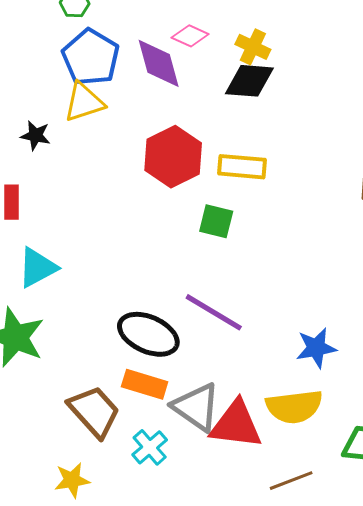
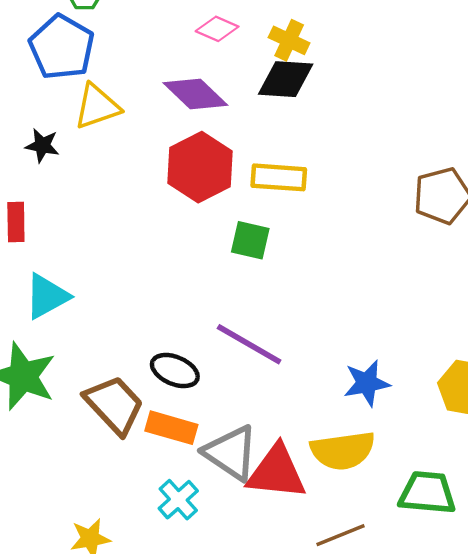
blue pentagon: (91, 57) -> (62, 47), moved
purple diamond: (159, 63) -> (195, 94), moved, turned -30
black ellipse: (148, 334) -> (175, 371), size x0.7
brown trapezoid: (94, 411) -> (114, 405), moved

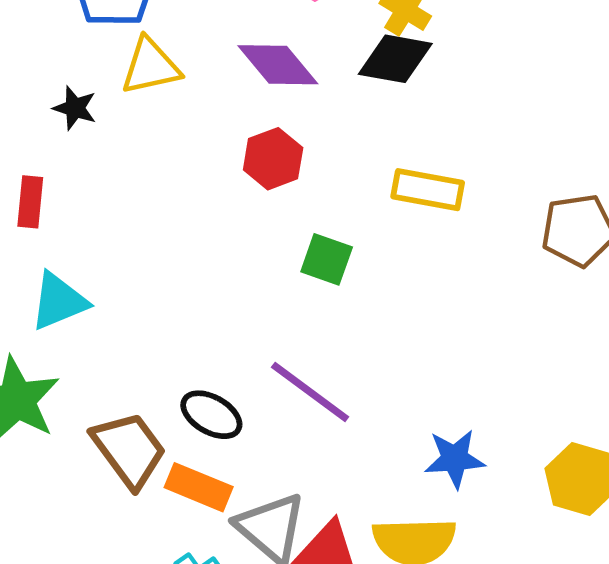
red hexagon: (200, 167) -> (273, 159), size x0.7
yellow rectangle: (279, 177) -> (428, 190), moved

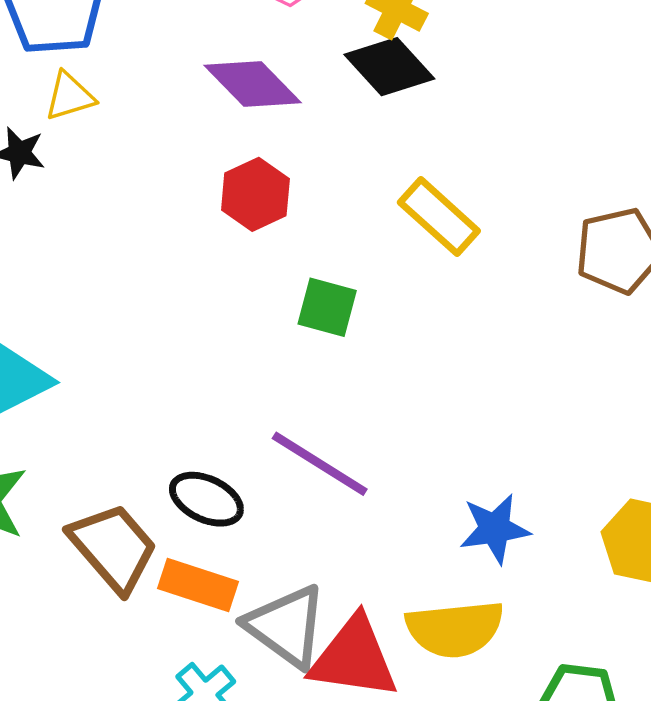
black diamond: (395, 59) -> (389, 67), turned 42
yellow triangle: (151, 66) -> (70, 96), moved, size x0.7
yellow rectangle: (428, 190) -> (439, 217), turned 36

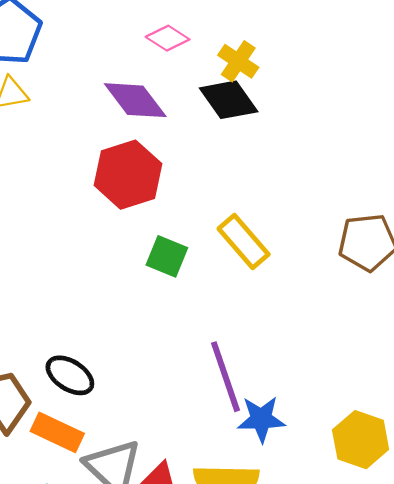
red hexagon: (255, 194) -> (128, 175), size x1.4
yellow rectangle: (439, 217) -> (244, 241), moved
purple line: (320, 464) -> (225, 377), moved, turned 32

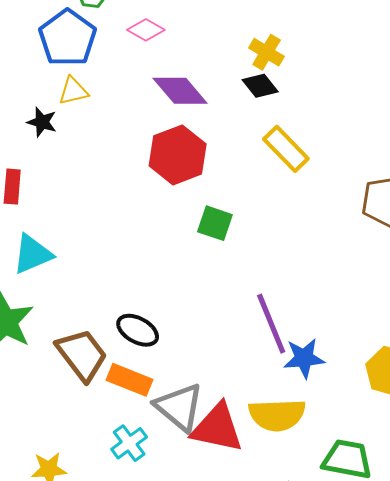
pink diamond: (168, 38) -> (146, 30), moved
black diamond: (229, 100) -> (260, 86), size x0.7
yellow rectangle: (244, 241) -> (286, 149), moved

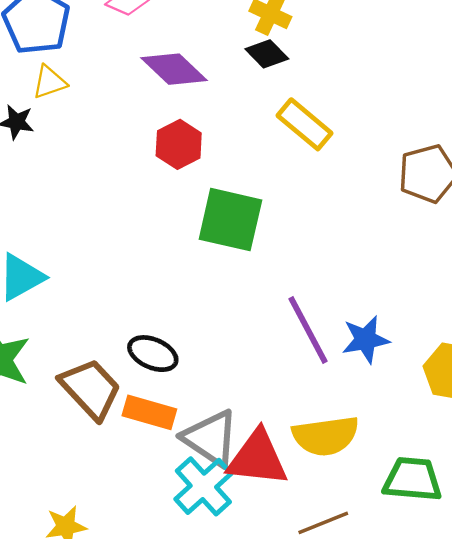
red hexagon: (178, 155) -> (179, 144), size x0.7
green square: (215, 223) -> (230, 220), size x1.6
blue star: (304, 358) -> (366, 339), moved
cyan cross: (129, 443) -> (203, 486), moved, size x1.4

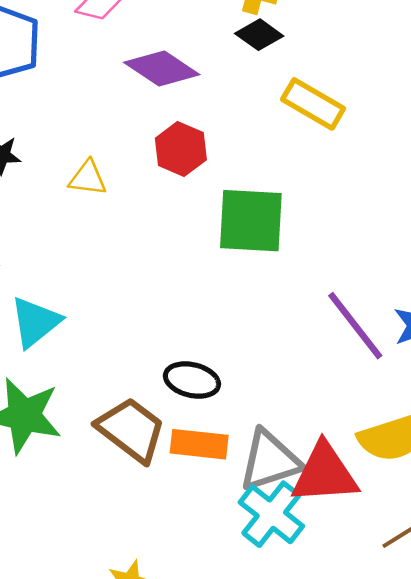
yellow triangle: (49, 82) -> (88, 178), moved, turned 36
gray triangle: (210, 438) -> (270, 461), turned -42

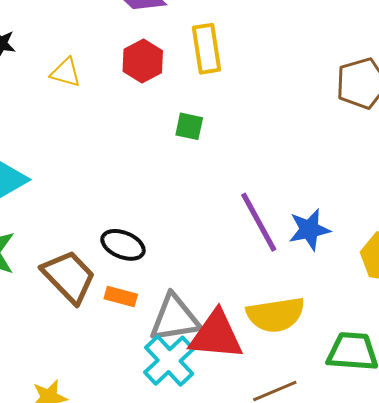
yellow rectangle: (313, 104) -> (207, 49), moved, turned 42
green square: (251, 221) -> (189, 126), size x0.5
orange rectangle: (199, 444) -> (121, 296), size x0.7

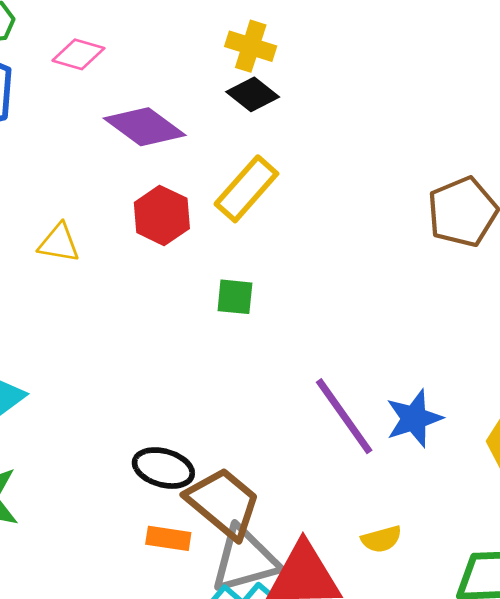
yellow rectangle: (207, 49) -> (246, 189), turned 57
brown trapezoid: (69, 277) -> (223, 503), moved
yellow semicircle: (276, 315) -> (381, 539), size x0.5

